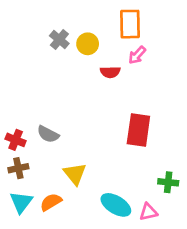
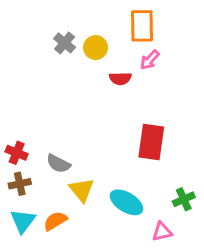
gray semicircle: (48, 134) -> (58, 164), moved
green cross: (168, 182) -> (184, 199), turned -30
cyan ellipse: (116, 205) -> (127, 202), moved

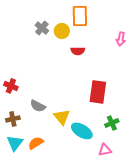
orange rectangle: (142, 26) -> (80, 16), moved
pink arrow: (150, 60) -> (121, 39), moved, turned -32
red cross: (17, 153) -> (11, 86), moved
yellow triangle: (82, 190) -> (62, 117), moved
green cross: (184, 199) -> (112, 123), moved

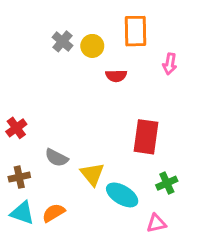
orange rectangle: (80, 16) -> (135, 31), moved
pink arrow: (121, 39) -> (170, 64), moved
red cross: (11, 86) -> (16, 128), turned 32
cyan triangle: (15, 143) -> (22, 213), turned -48

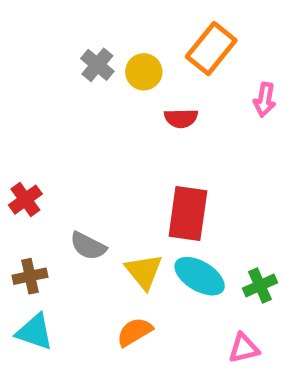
orange rectangle: (135, 31) -> (211, 49), turned 40
red rectangle: (146, 137) -> (188, 213), moved
cyan ellipse: (122, 195) -> (200, 276), moved
orange semicircle: (54, 213) -> (135, 332), moved

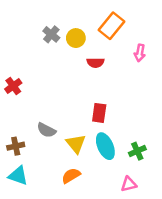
red cross: (25, 200) -> (13, 86), moved
red rectangle: (188, 213) -> (99, 113), size x0.7
cyan ellipse: (200, 276) -> (105, 146), turned 35

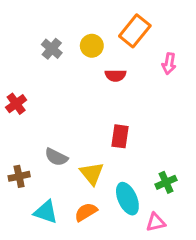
gray cross: (51, 34) -> (52, 49), moved
cyan ellipse: (105, 146) -> (127, 199), moved
cyan triangle: (18, 176) -> (46, 212), moved

